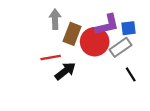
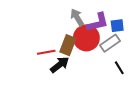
gray arrow: (55, 19) -> (77, 17), moved, turned -30
brown rectangle: (72, 34) -> (68, 45), moved

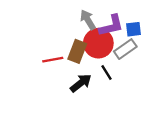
black arrow: (60, 65) -> (81, 83), moved
black line: (119, 68) -> (107, 72), moved

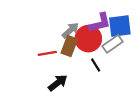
gray arrow: (88, 20) -> (70, 30), moved, turned 78
blue square: (133, 29) -> (120, 26), size x1.6
black arrow: (81, 83) -> (58, 83), moved

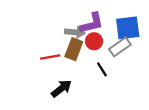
purple L-shape: (100, 23) -> (92, 23), moved
gray arrow: (70, 30) -> (75, 32), turned 48
red circle: (88, 39) -> (94, 41), size x0.6

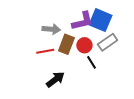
blue square: (128, 28) -> (101, 20), moved, turned 30
gray arrow: (75, 32) -> (51, 29), moved
red circle: (94, 41) -> (84, 45), moved

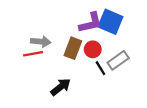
gray arrow: (51, 29) -> (41, 42), moved
gray rectangle: (108, 42) -> (118, 60), moved
red line: (45, 51) -> (33, 54), moved

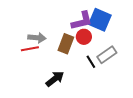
red circle: (93, 49) -> (84, 37), moved

